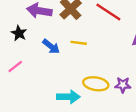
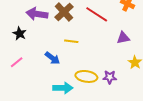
blue arrow: (51, 46) -> (52, 58), moved

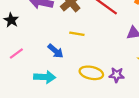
black star: (20, 34) -> (11, 20), moved
cyan arrow: (63, 88) -> (45, 77), moved

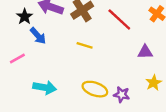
black star: (11, 20) -> (25, 17), moved
blue arrow: (55, 51) -> (38, 36), moved

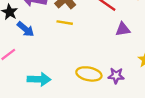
yellow line: (85, 45) -> (65, 23), moved
purple triangle: (145, 52) -> (123, 29), moved

